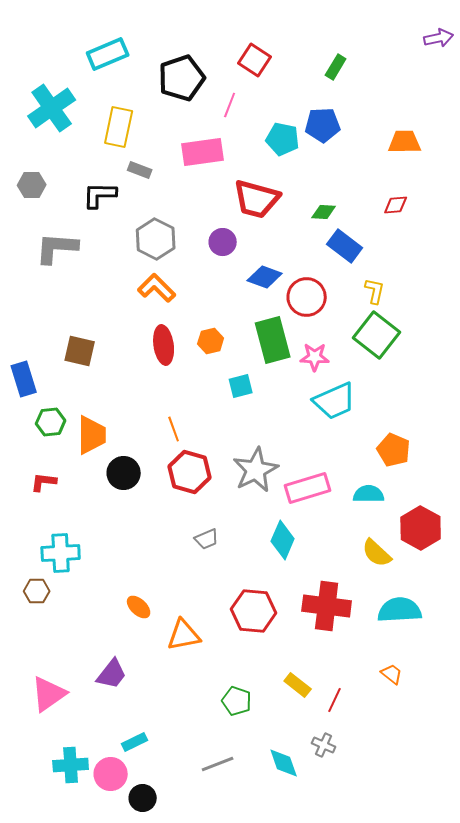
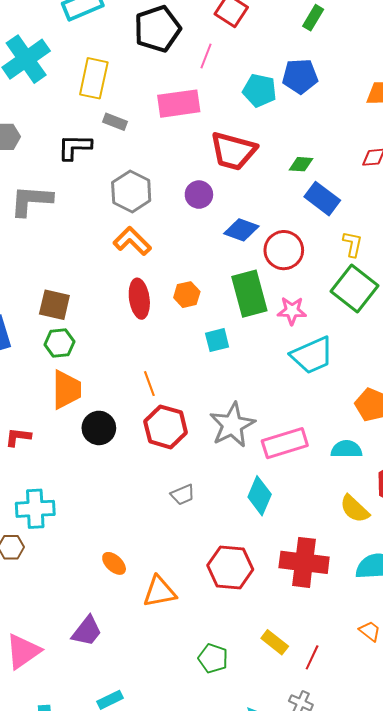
green hexagon: (51, 422) -> (59, 343), moved

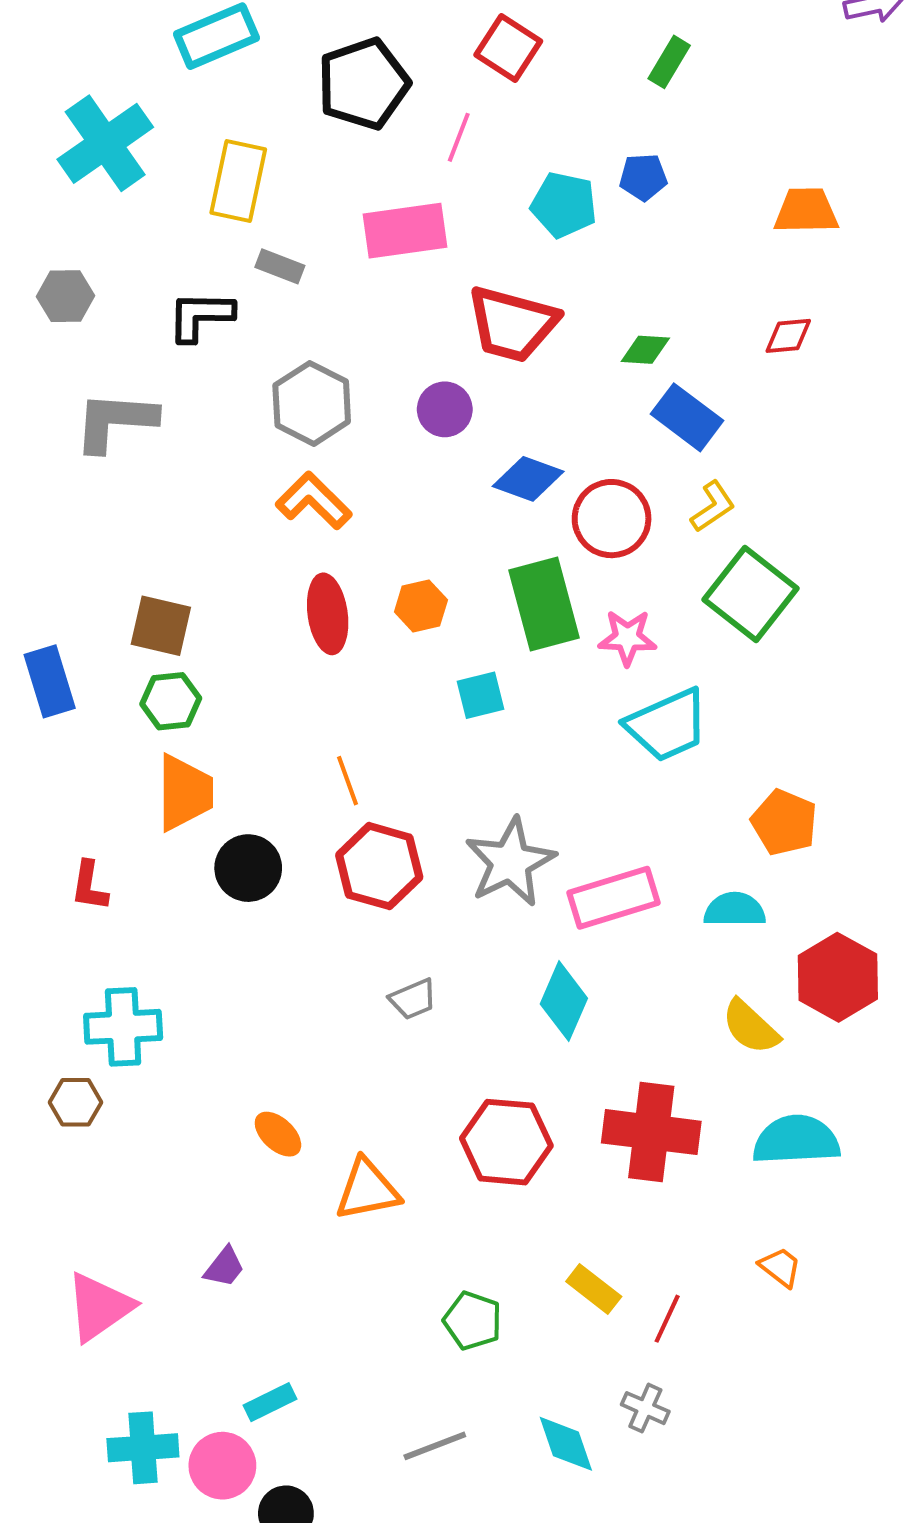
blue pentagon: (300, 76) -> (643, 177), size x0.7
yellow L-shape: (353, 244) -> (713, 507), moved, turned 44
red L-shape: (18, 437) -> (89, 886), turned -88
purple trapezoid: (87, 631) -> (224, 1267), size x0.7

